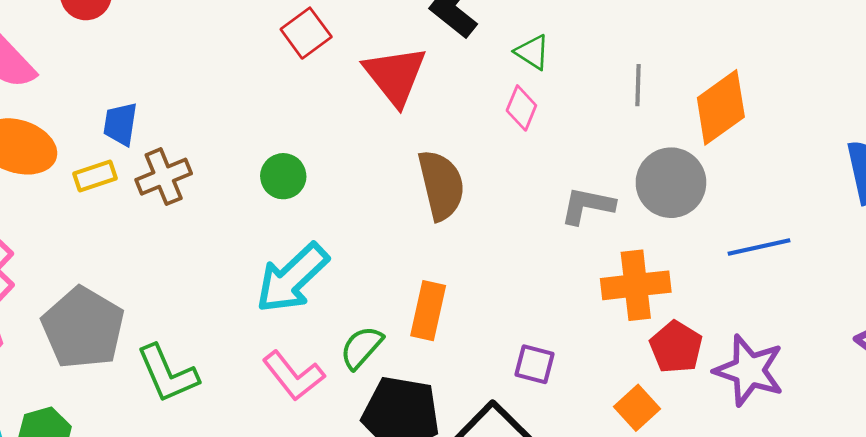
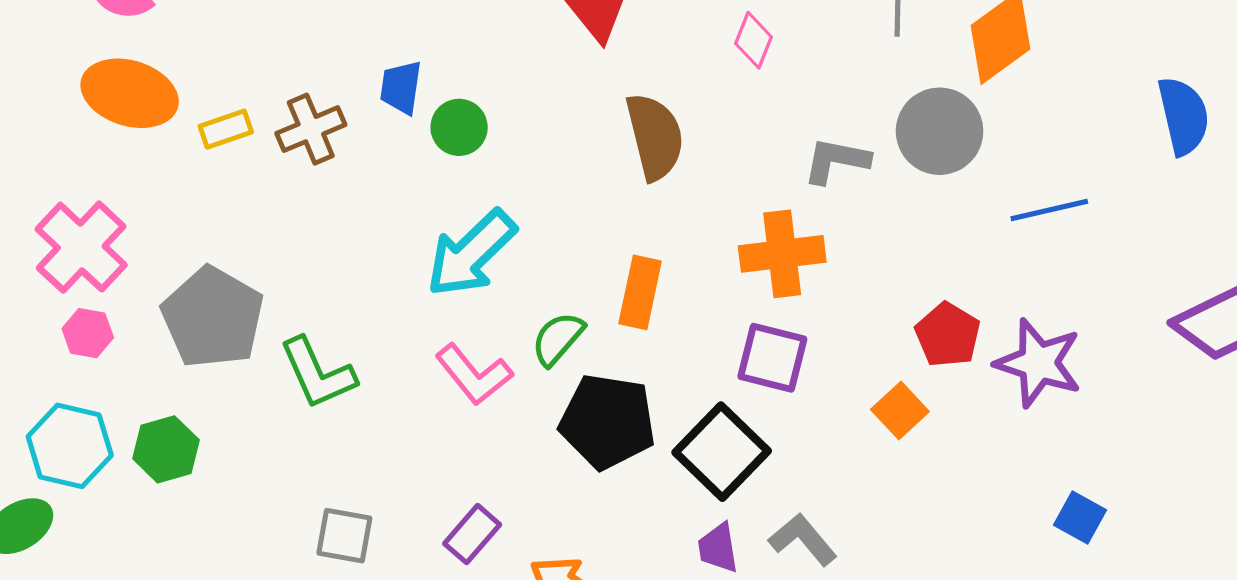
blue trapezoid: (120, 124) -> (401, 87), moved
orange cross: (636, 285) -> (782, 254), moved
purple square: (534, 364) -> (772, 358), size x1.4

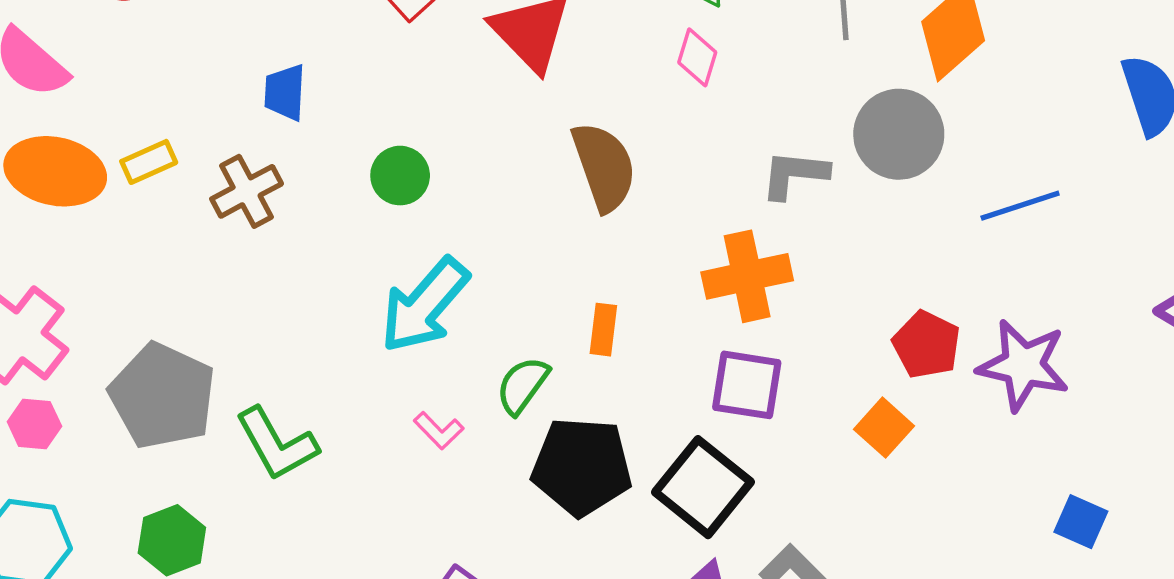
blue trapezoid: (401, 87) -> (285, 92), moved
yellow rectangle: (226, 129) -> (149, 162), moved
orange rectangle: (640, 292) -> (603, 330), size x0.7
pink L-shape: (474, 375) -> (439, 431), size x0.6
green hexagon: (166, 449) -> (172, 540), moved

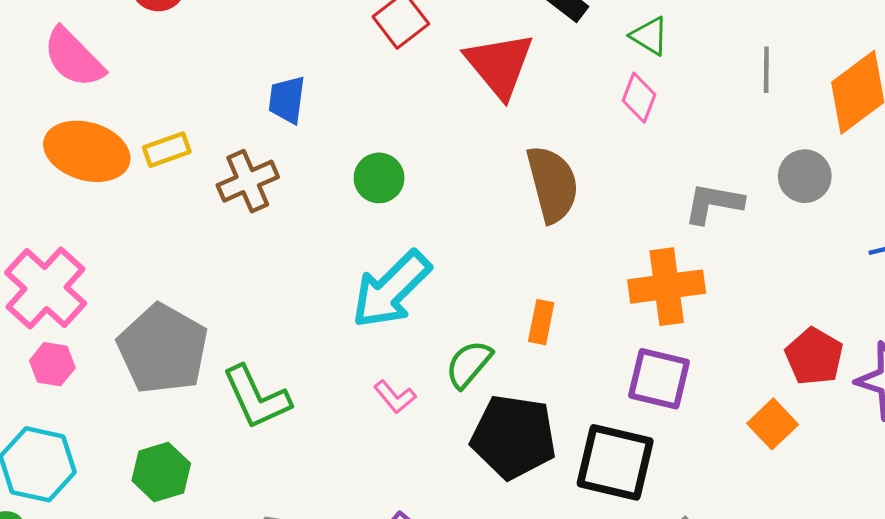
gray circle: (899, 134) -> (805, 176), size x0.7
black square: (703, 487) -> (615, 462), turned -30

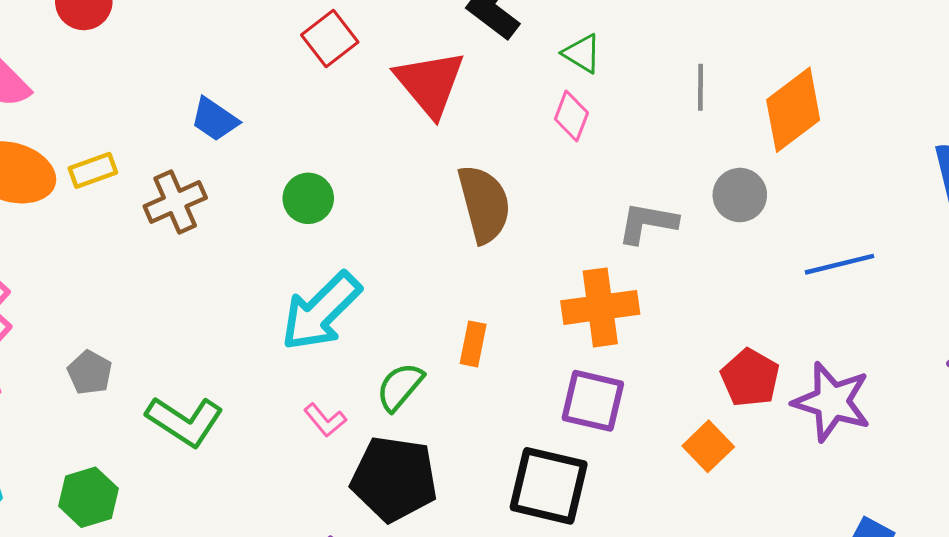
blue trapezoid: (287, 100) -> (215, 119), turned -63
gray pentagon: (163, 349) -> (90, 372), size x0.5
green L-shape: (256, 397) -> (185, 421), turned -32
black pentagon: (514, 437) -> (394, 479), moved

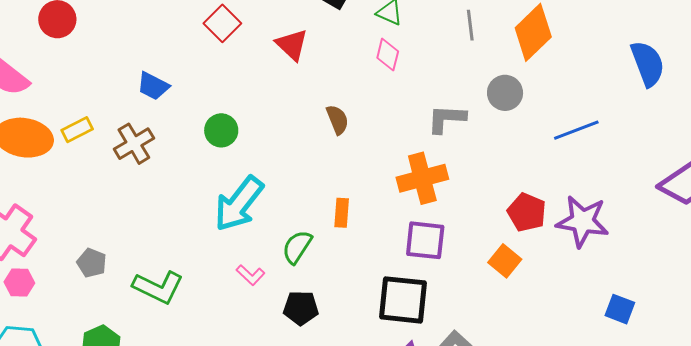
red triangle: (430, 83) -> (292, 45), size x0.7
brown semicircle: (484, 204) -> (337, 120), size x0.6
black pentagon: (394, 479) -> (301, 308), size x0.6

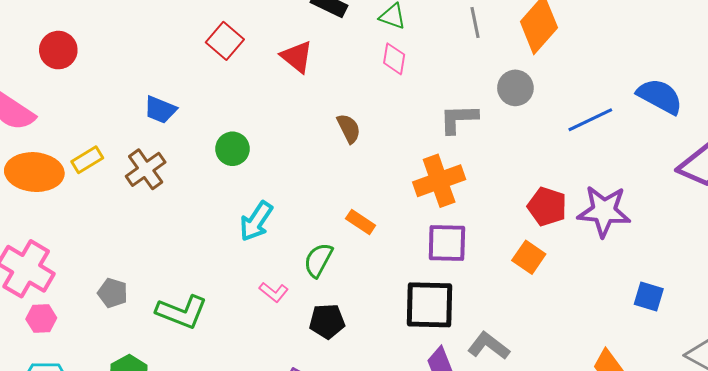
blue semicircle: (648, 64) -> (660, 96), moved, turned -36
cyan arrow: (239, 204) -> (256, 221), size x0.7
orange rectangle: (342, 213) -> (361, 222), turned -56

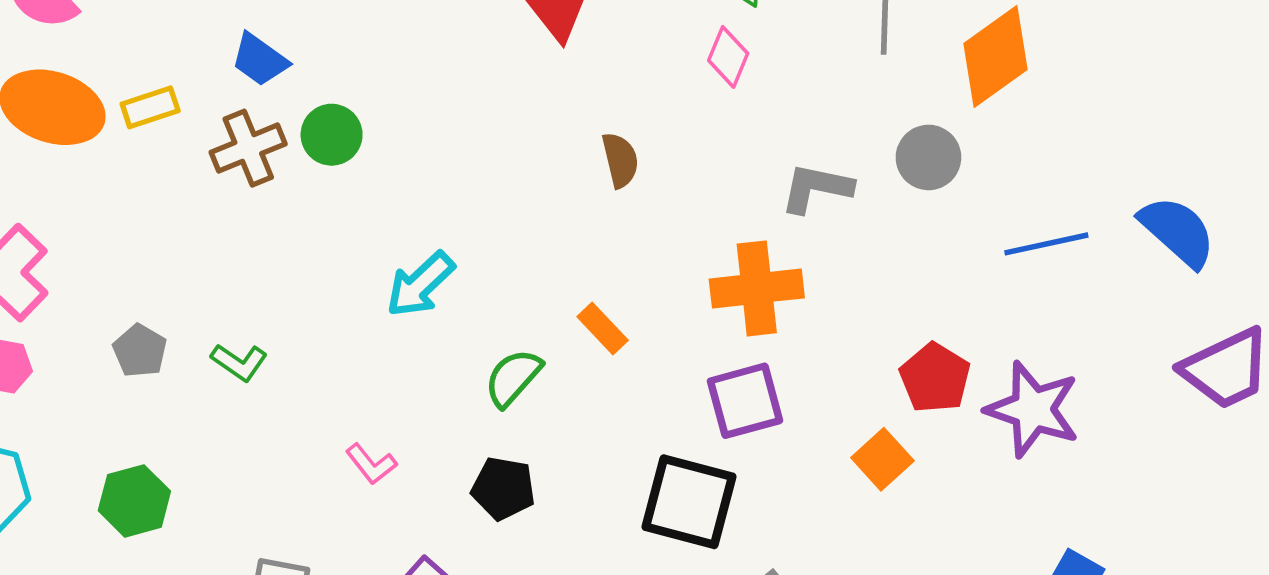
blue trapezoid: (160, 110) -> (260, 60), moved
green circle: (232, 149) -> (332, 135), moved
purple square: (447, 243) -> (745, 401), turned -30
pink L-shape: (274, 292) -> (371, 464), moved
green L-shape: (182, 312) -> (239, 362), moved, size x0.6

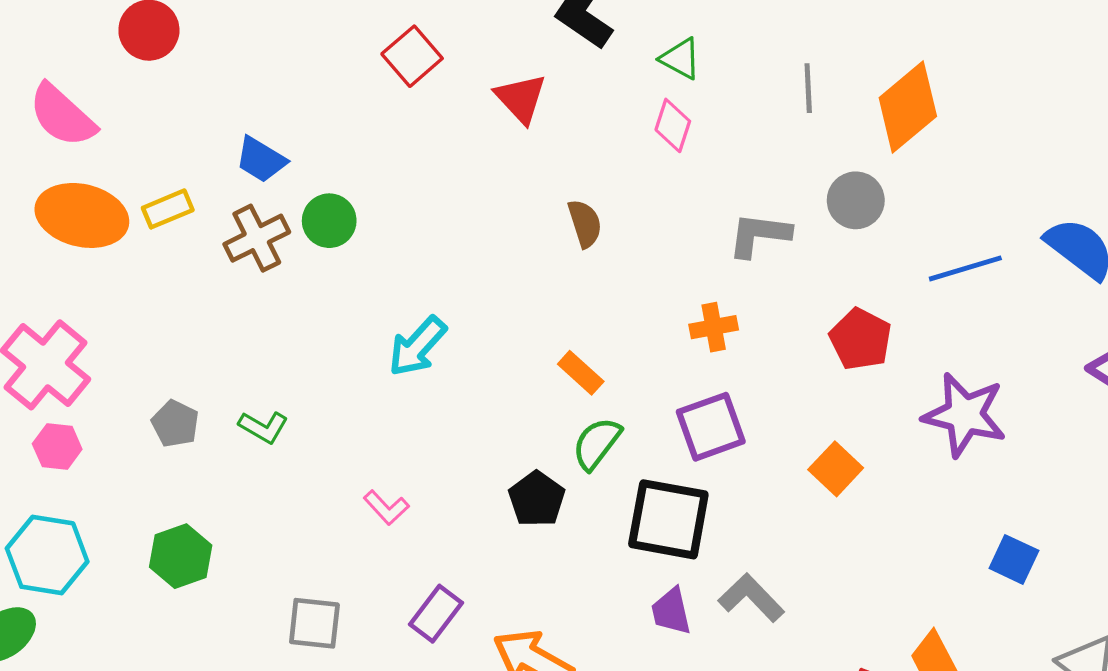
orange cross: (757, 288) -> (714, 327), size x0.6
green semicircle: (513, 378) -> (597, 443), moved
red pentagon: (935, 378) -> (861, 339), moved
black pentagon: (503, 488) -> (537, 499), moved, turned 30

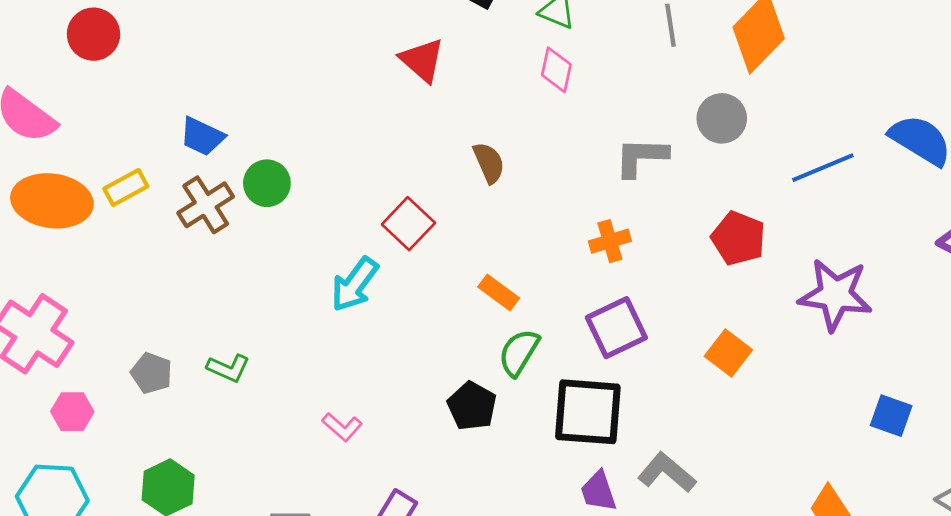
red square: (412, 56) -> (408, 224), moved
pink hexagon: (57, 447) -> (72, 412), moved

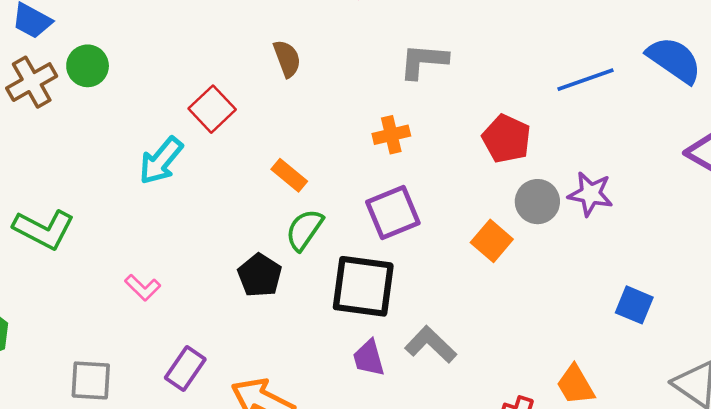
gray circle: (722, 118) -> (537, 202), moved
purple star: (835, 295) -> (590, 194), size x0.7
green L-shape: (228, 368) -> (44, 229), size x1.6

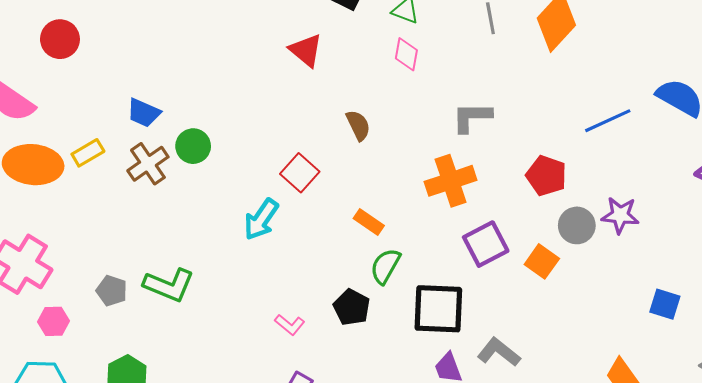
orange cross: (391, 135) -> (451, 181), size x1.6
purple square: (393, 213) -> (486, 244), moved
pink L-shape: (143, 288) -> (290, 325), moved

